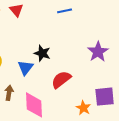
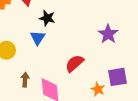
black star: (42, 53) -> (47, 18), moved
blue triangle: (25, 68) -> (38, 38), moved

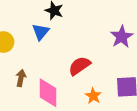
orange star: (98, 89) -> (93, 96), moved

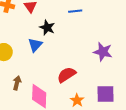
purple star: (122, 37) -> (103, 52), turned -30

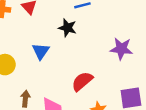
black star: (47, 28) -> (68, 28), moved

